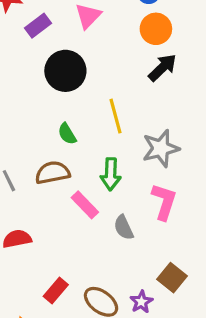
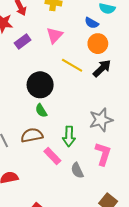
black circle: (65, 71) -> (40, 85), moved
yellow line: (116, 116) -> (72, 65), moved, turned -45

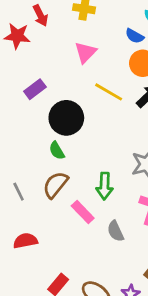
purple rectangle: (23, 42) -> (35, 89), moved
green semicircle: (41, 111) -> (57, 151), moved
brown semicircle: (32, 135) -> (55, 185), turned -40

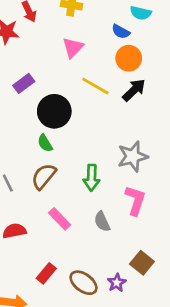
pink rectangle: (83, 212) -> (60, 219), moved

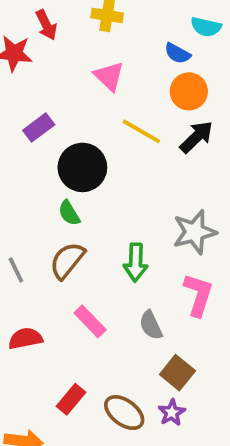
pink triangle: (73, 48) -> (109, 76), turned -30
brown square: (142, 263) -> (177, 373), moved

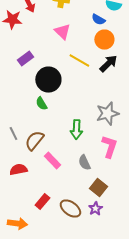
brown semicircle: (67, 261) -> (34, 140), moved

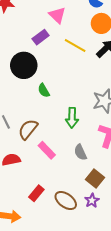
purple rectangle: (25, 58) -> (41, 37), moved
black circle: (48, 80) -> (24, 65), moved
green semicircle: (41, 104) -> (44, 91), moved

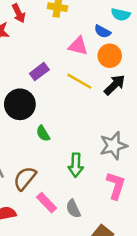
pink triangle: (57, 15) -> (78, 46), moved, turned -30
gray semicircle: (80, 152) -> (73, 209), moved

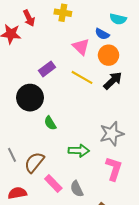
pink triangle: (78, 46) -> (81, 47), turned 30
green arrow: (76, 165) -> (79, 151), turned -90

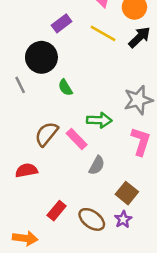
gray line: (12, 155) -> (20, 85), moved
pink rectangle: (53, 184) -> (77, 139), moved
gray semicircle: (77, 189) -> (97, 165), turned -126

